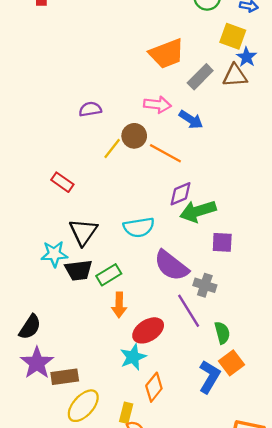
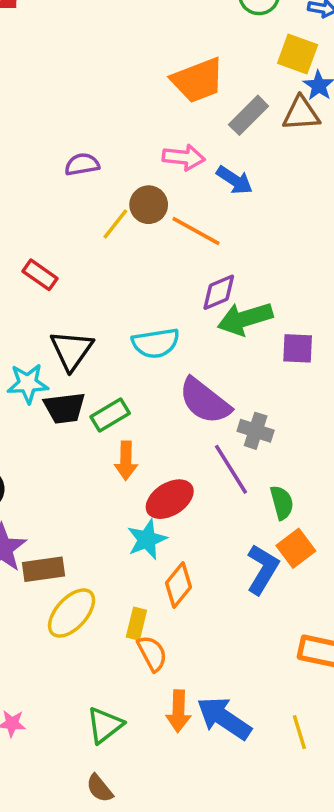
purple square: (222, 242) -> (298, 348), moved

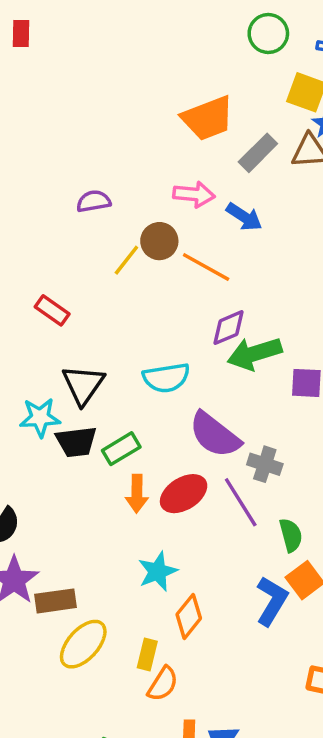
red ellipse: (170, 499) -> (184, 494), moved
orange semicircle: (152, 653) -> (163, 684), turned 60

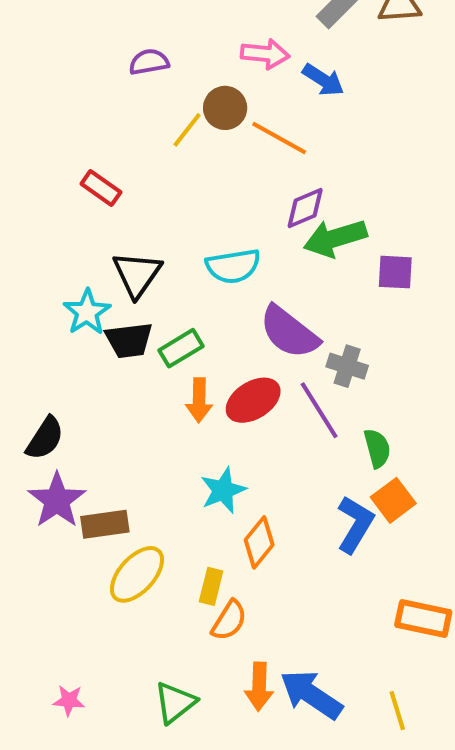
cyan star: (40, 418) -> (87, 312), turned -30

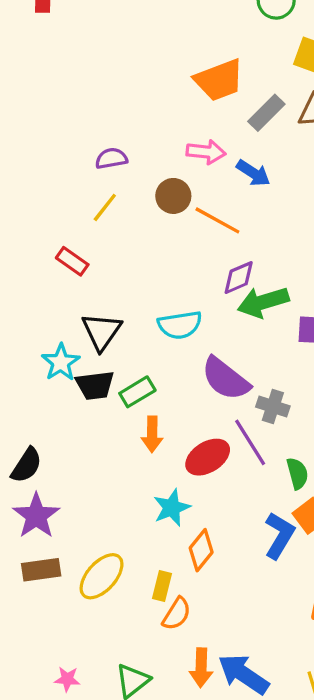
yellow line: (187, 130) -> (105, 207), moved
red ellipse: (253, 400) -> (208, 457), moved
brown rectangle: (105, 524) -> (41, 570), moved
pink star: (69, 701) -> (67, 679), moved

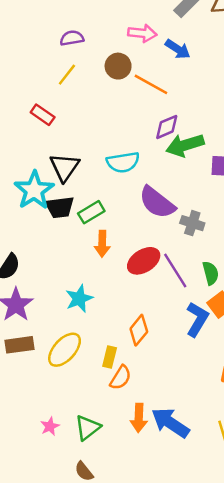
cyan star: (61, 362) -> (34, 190), size x1.4
purple line: (250, 442) -> (175, 271), moved
cyan star: (172, 508) -> (79, 299), moved
pink star: (67, 679) -> (50, 426), moved, turned -30

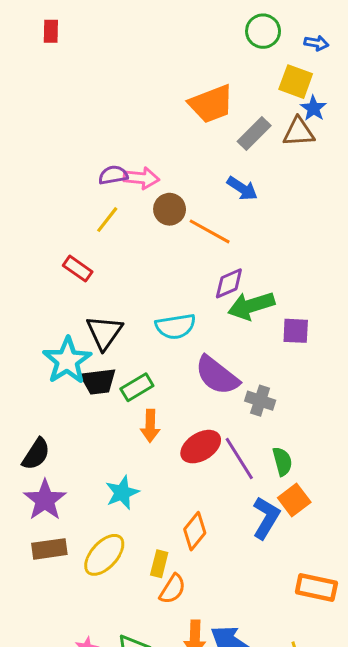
pink arrow: (142, 33) -> (141, 178), moved

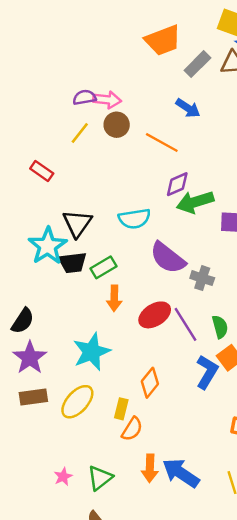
brown circle: (170, 209) -> (117, 125), moved
red rectangle: (78, 269) -> (42, 171), moved
cyan star: (122, 493) -> (92, 352), size x1.4

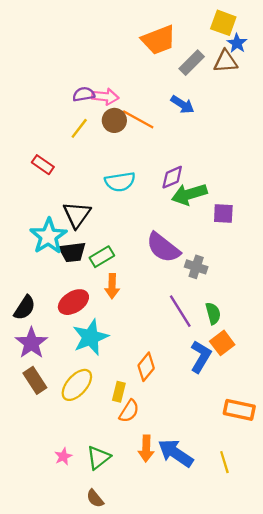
orange line: (162, 143) -> (138, 119), moved
cyan semicircle: (134, 219) -> (120, 182), moved
red ellipse: (155, 315) -> (73, 302), moved
brown rectangle: (33, 397) -> (35, 380), turned 65

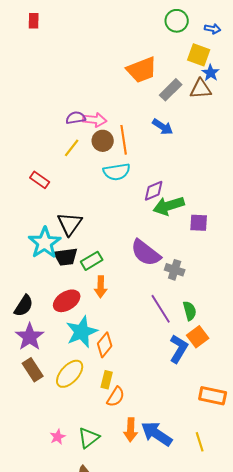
orange line: (138, 119) -> (124, 140), turned 52
cyan semicircle: (120, 182) -> (117, 172), moved
orange diamond: (146, 367) -> (105, 345), moved

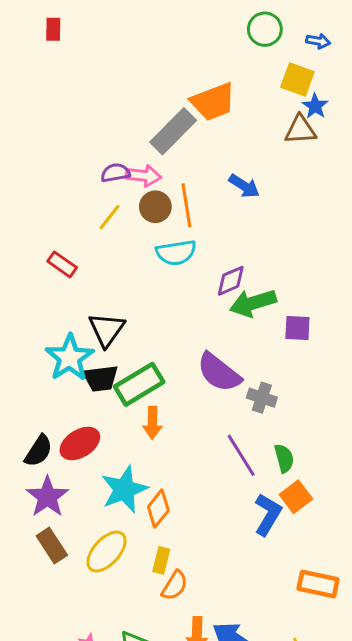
gray rectangle: (171, 90) -> (173, 131), moved, size x1.4
green rectangle: (92, 261) -> (139, 384), size x1.5
red ellipse: (67, 301) -> (80, 443), moved

